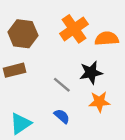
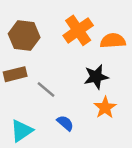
gray line: (62, 85) -> (46, 90), moved
orange star: (99, 102) -> (105, 108), turned -30

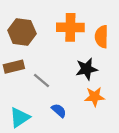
orange cross: (78, 30) -> (70, 27), turned 36
orange semicircle: (113, 41) -> (102, 37), turned -85
orange star: (105, 108) -> (95, 97), turned 30

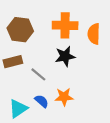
black star: (87, 69) -> (65, 56), moved
orange star: (95, 97) -> (64, 97), moved
blue semicircle: (59, 111) -> (42, 101), moved

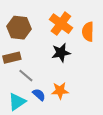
orange cross: (65, 25) -> (61, 24), turned 35
gray line: (38, 74) -> (26, 76), moved

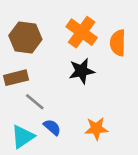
orange star: (60, 91) -> (96, 129), moved

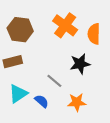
black star: (82, 71) -> (80, 64), moved
gray line: (35, 102) -> (54, 81), moved
cyan triangle: (23, 137) -> (18, 94), moved

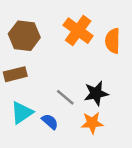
black star: (80, 64) -> (96, 93), moved

